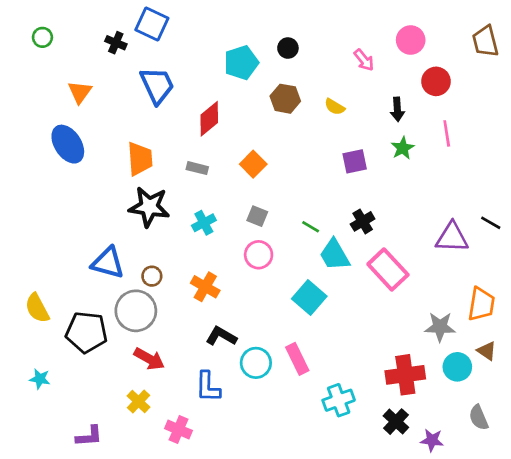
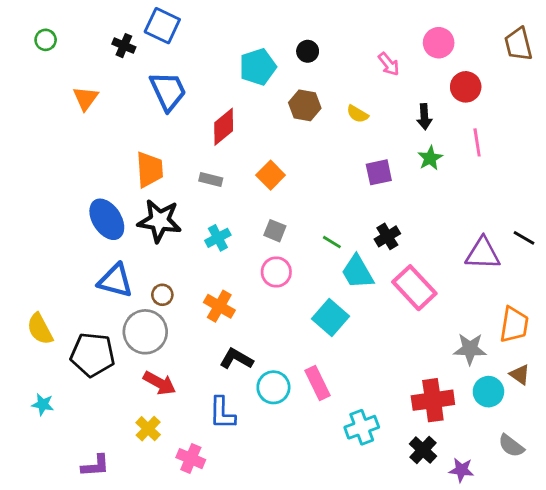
blue ellipse: (68, 144) -> (107, 219), moved
gray semicircle: (479, 418) -> (511, 446), turned -30

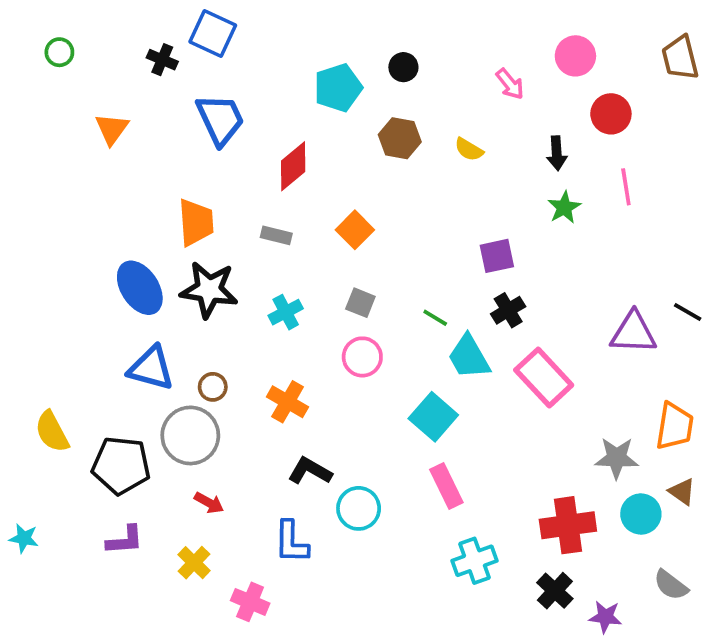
purple square: (379, 172) -> (497, 256), moved
red arrow: (159, 383) -> (209, 503), size x0.7
pink rectangle: (318, 383) -> (446, 486), moved
cyan star: (43, 404) -> (24, 538), moved
purple L-shape: (95, 466) -> (125, 540), moved

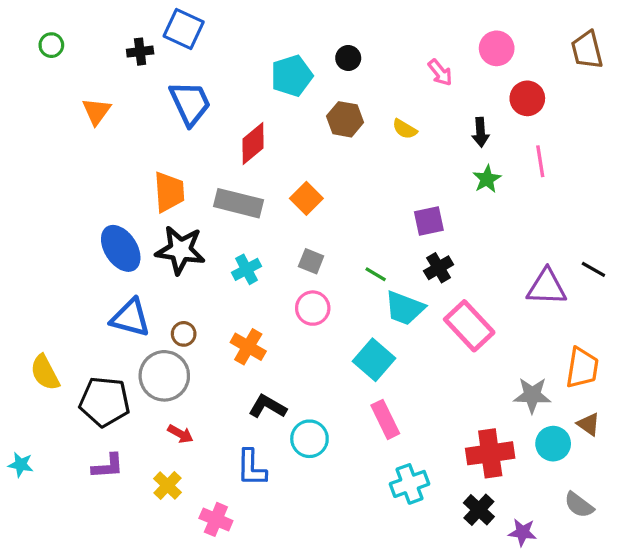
black cross: (162, 60) -> (140, 52), turned -30
gray rectangle: (276, 235) -> (238, 203), size x1.8
cyan trapezoid: (469, 357) -> (405, 308), turned -39

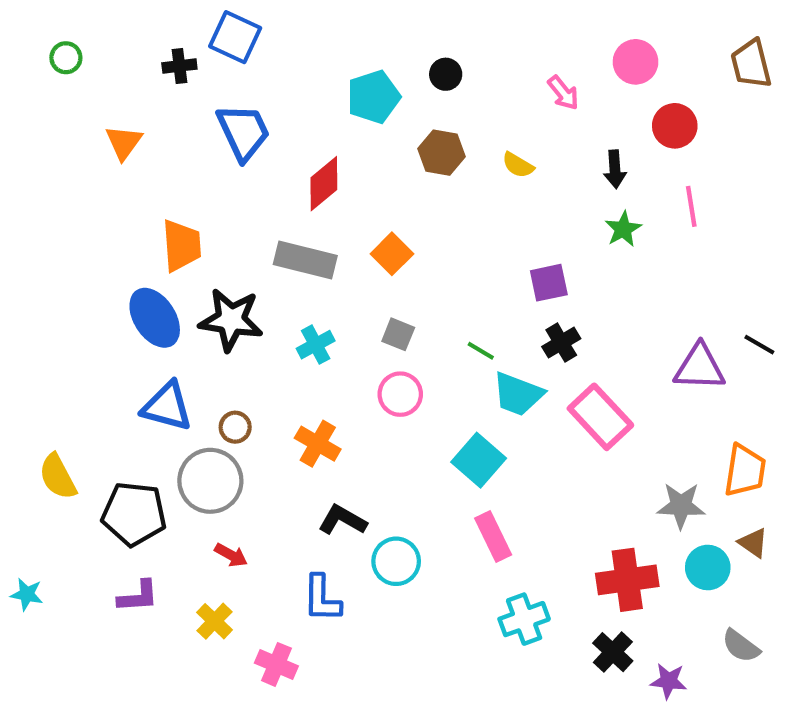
orange trapezoid: (169, 192) -> (181, 246), moved

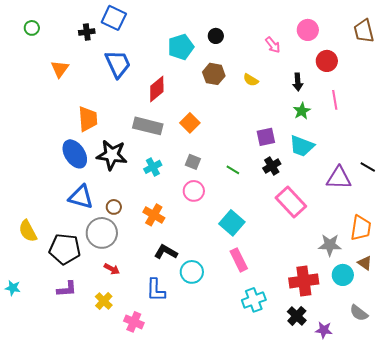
cyan trapezoid: (518, 394) -> (302, 146), moved

